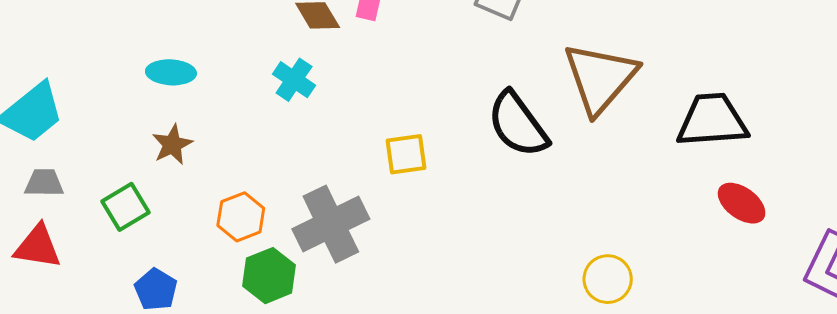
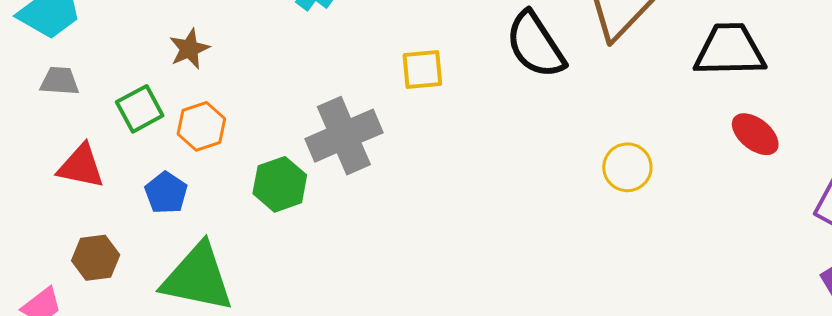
orange hexagon: (241, 217) -> (201, 126), moved
red triangle: (38, 247) -> (81, 166), moved
yellow circle: (608, 279) -> (627, 167), moved

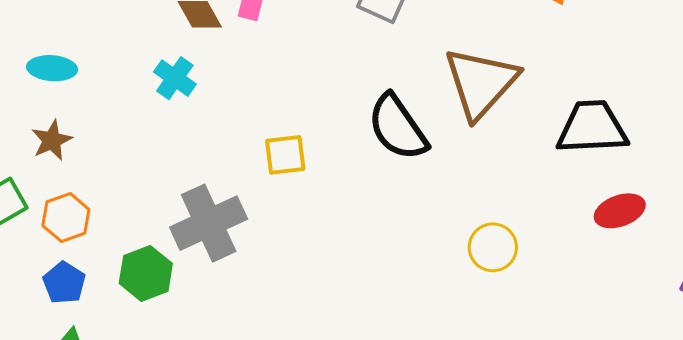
red ellipse: (755, 134) -> (620, 211), turned -57
blue pentagon: (166, 193) -> (64, 283), moved

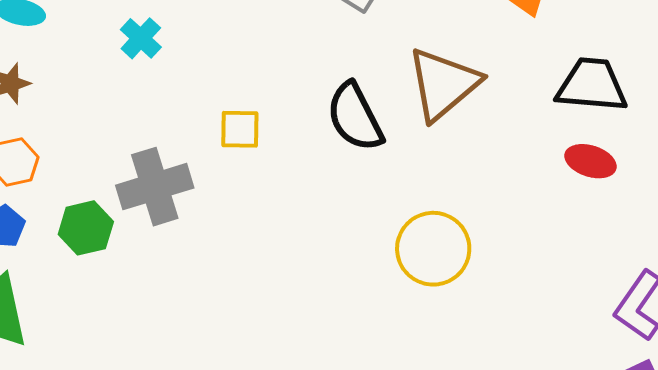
black trapezoid: (592, 127) -> (592, 85), moved
red ellipse: (620, 211) -> (590, 161), moved, turned 30
yellow circle: (493, 247) -> (433, 249), size x1.5

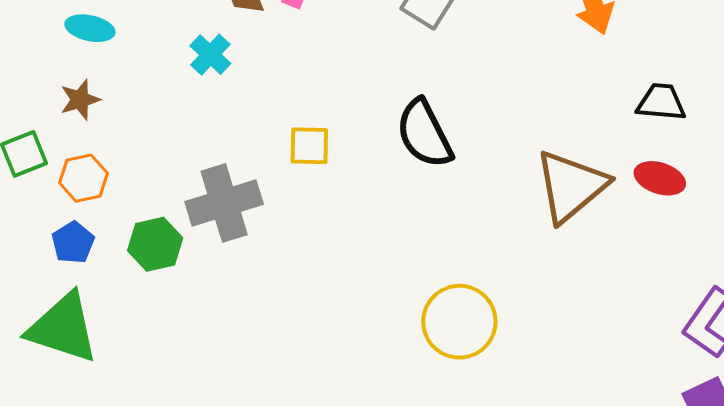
brown triangle: (443, 84) -> (571, 186), moved
black trapezoid: (592, 85) -> (661, 102), size x0.7
yellow circle: (433, 249) -> (459, 322), moved

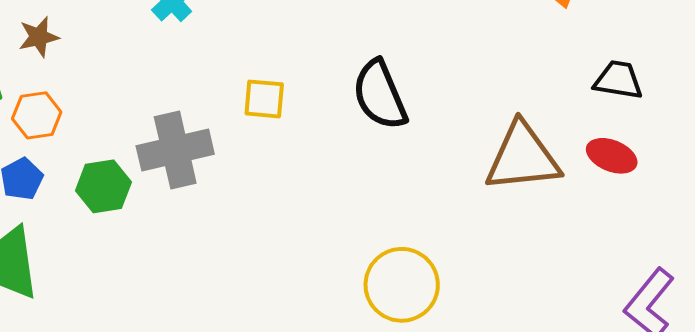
brown triangle: (571, 186) -> (523, 157), turned 30

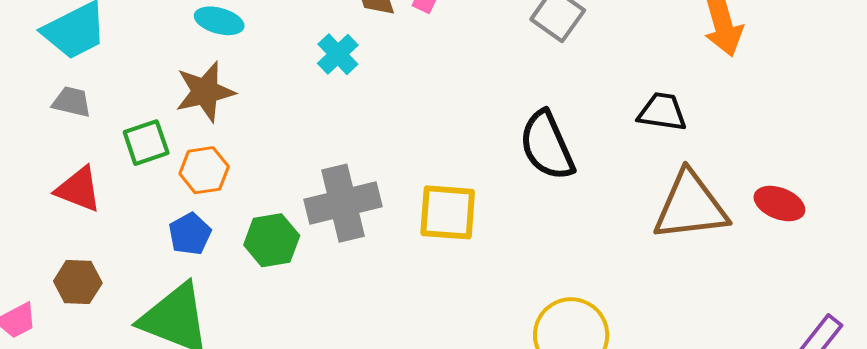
brown star: (39, 37) -> (205, 92), size x1.5
black trapezoid: (618, 80) -> (662, 112), moved
yellow square: (264, 99) -> (448, 212), moved, size x1.4

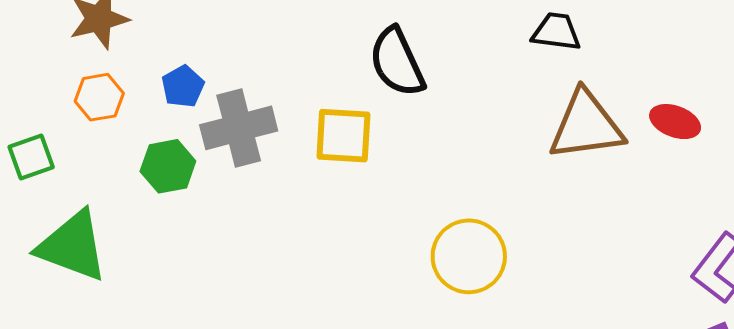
green square: (146, 143) -> (31, 157), moved
black semicircle: (547, 146) -> (397, 62), moved
blue pentagon: (190, 234) -> (183, 86), moved

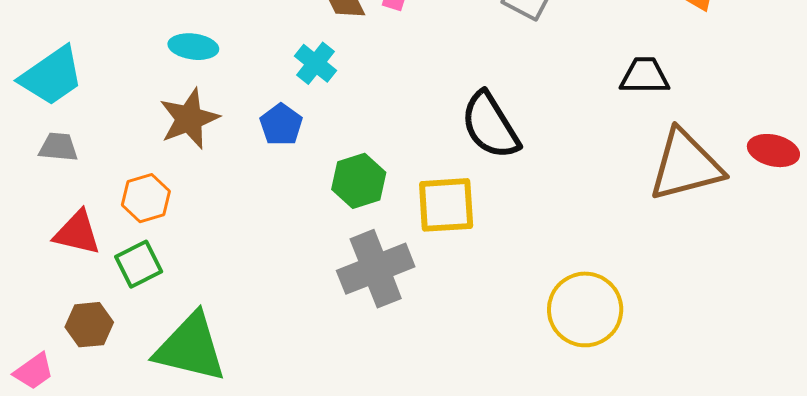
blue pentagon: (183, 86) -> (281, 125), moved
orange hexagon: (99, 97) -> (146, 198), moved
gray cross: (239, 128) -> (376, 269), moved
green hexagon: (168, 166) -> (359, 181), moved

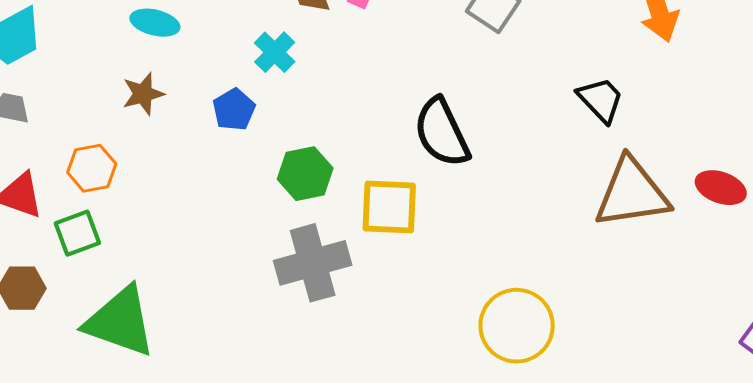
black trapezoid: (645, 76) -> (601, 100), turned 40
brown star: (189, 119) -> (143, 94), size x0.7

